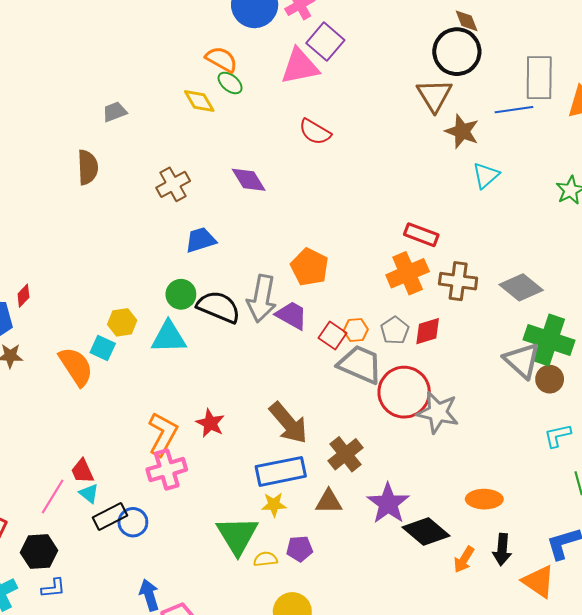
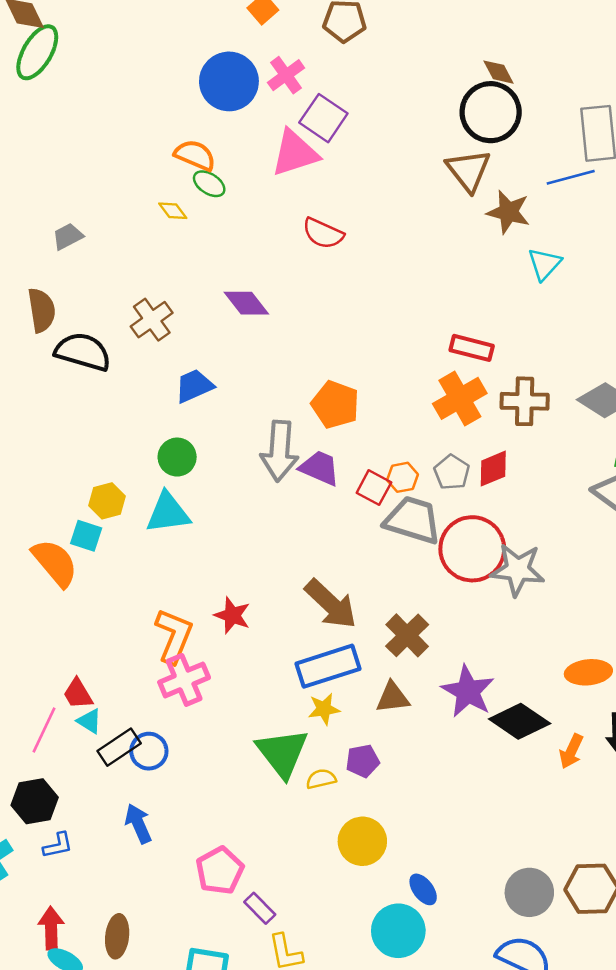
yellow diamond: (199, 101) -> (173, 211), size x0.7
black semicircle: (219, 307) -> (83, 352), moved
blue arrow: (149, 595) -> (138, 824), moved

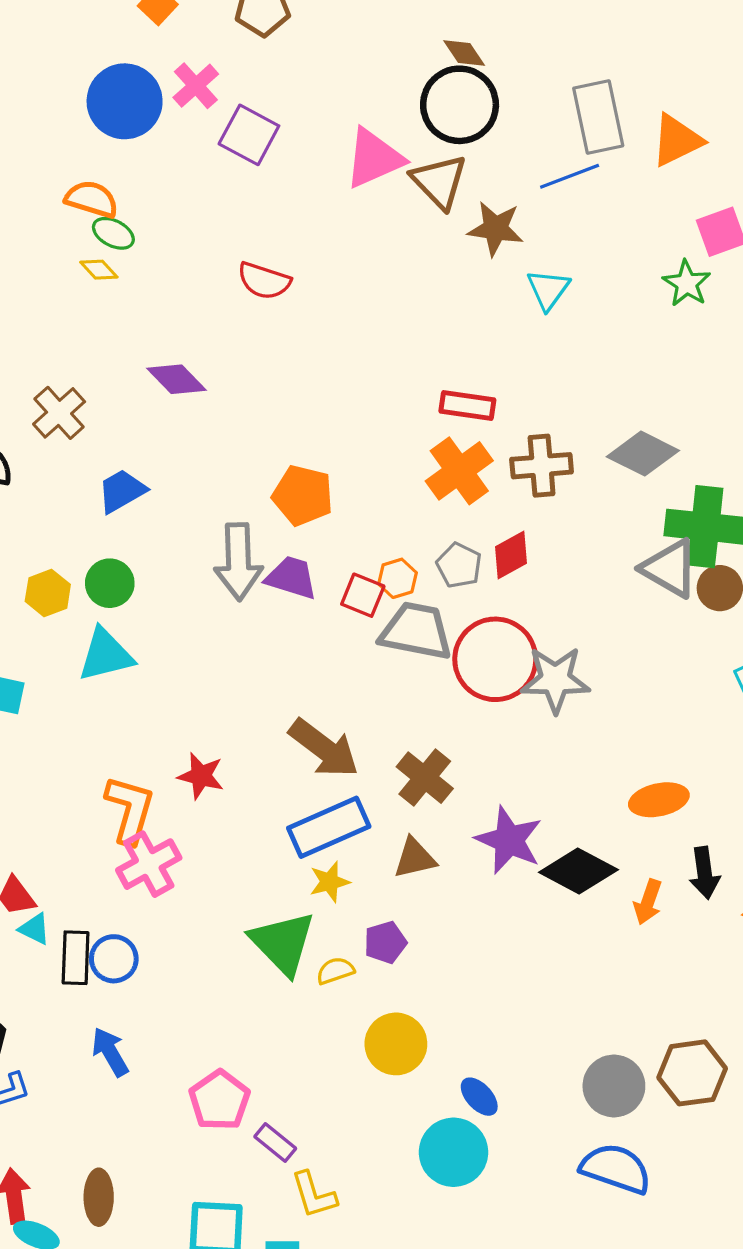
pink triangle: (295, 153) -> (374, 158), moved
yellow diamond: (173, 211) -> (99, 270), moved
yellow hexagon: (107, 501) -> (48, 593), moved
black rectangle: (119, 747) -> (76, 958), turned -48

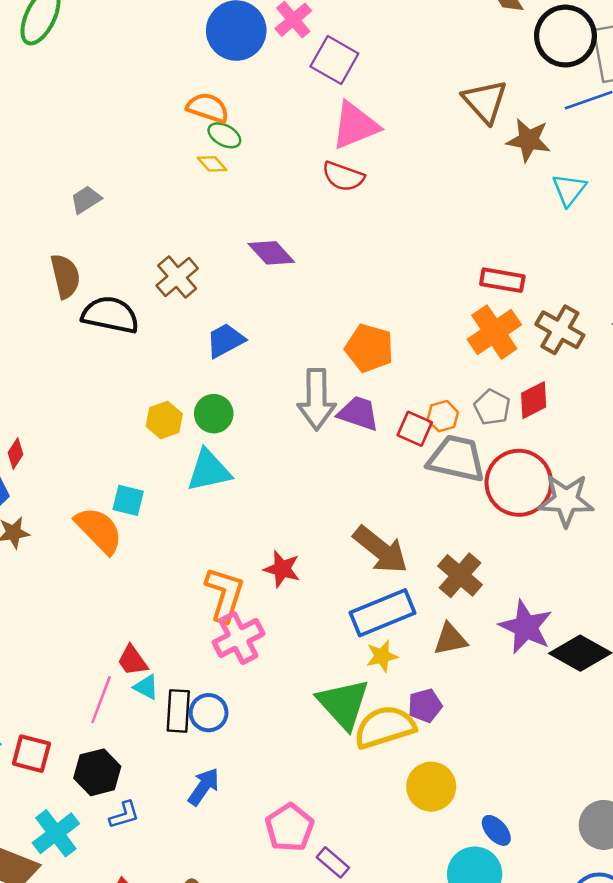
black circle: (460, 105) -> (565, 36), moved
pink triangle: (374, 158) -> (355, 125), moved
brown cross: (542, 466) -> (560, 330), turned 33
yellow semicircle: (335, 971) -> (385, 727), size x2.0
blue arrow: (110, 1052) -> (204, 787), turned 63

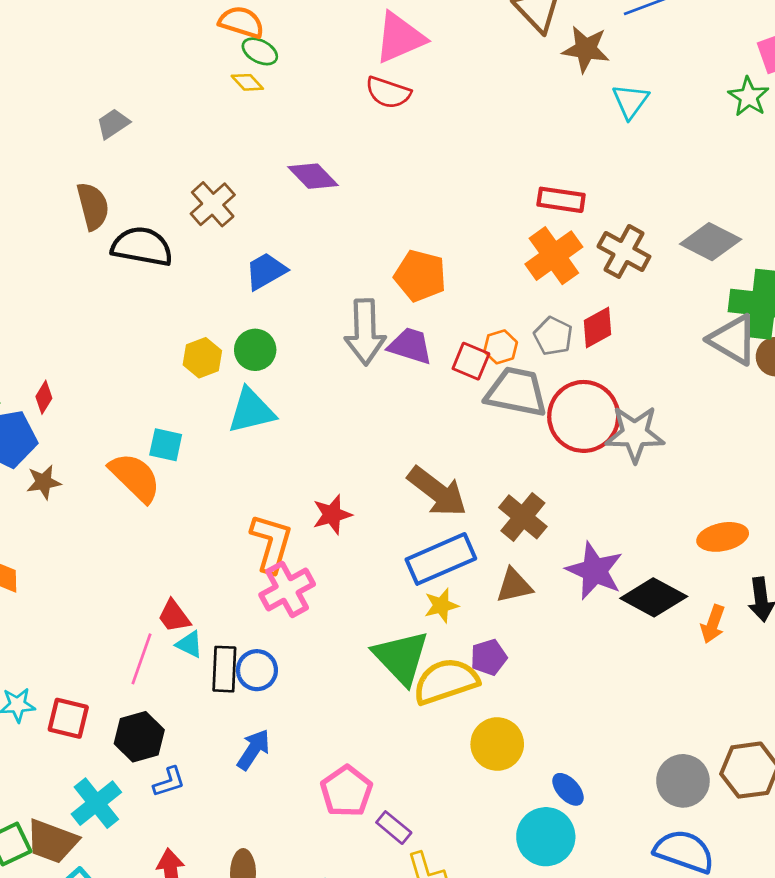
red star: (282, 569) -> (332, 515), turned -30

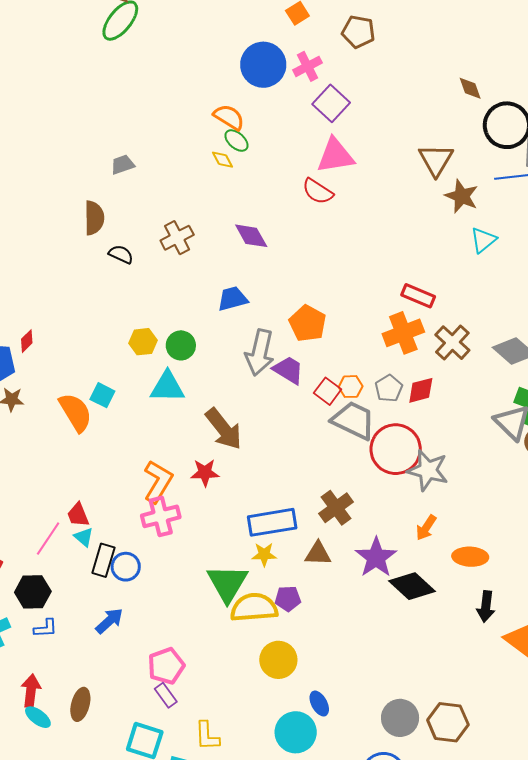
black semicircle: (142, 247) -> (121, 254), size x0.6
blue trapezoid: (266, 271) -> (232, 299), moved
brown arrow: (437, 492) -> (224, 429), moved
orange arrow: (713, 624) -> (426, 528), moved
purple rectangle: (394, 828) -> (166, 695), moved

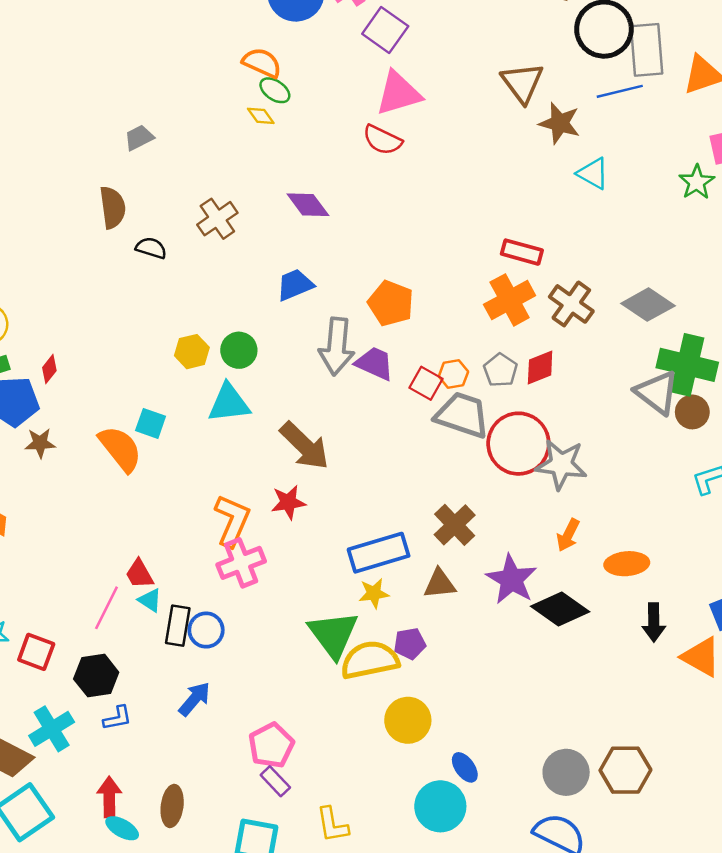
cyan triangle: (483, 240) -> (593, 173), turned -44

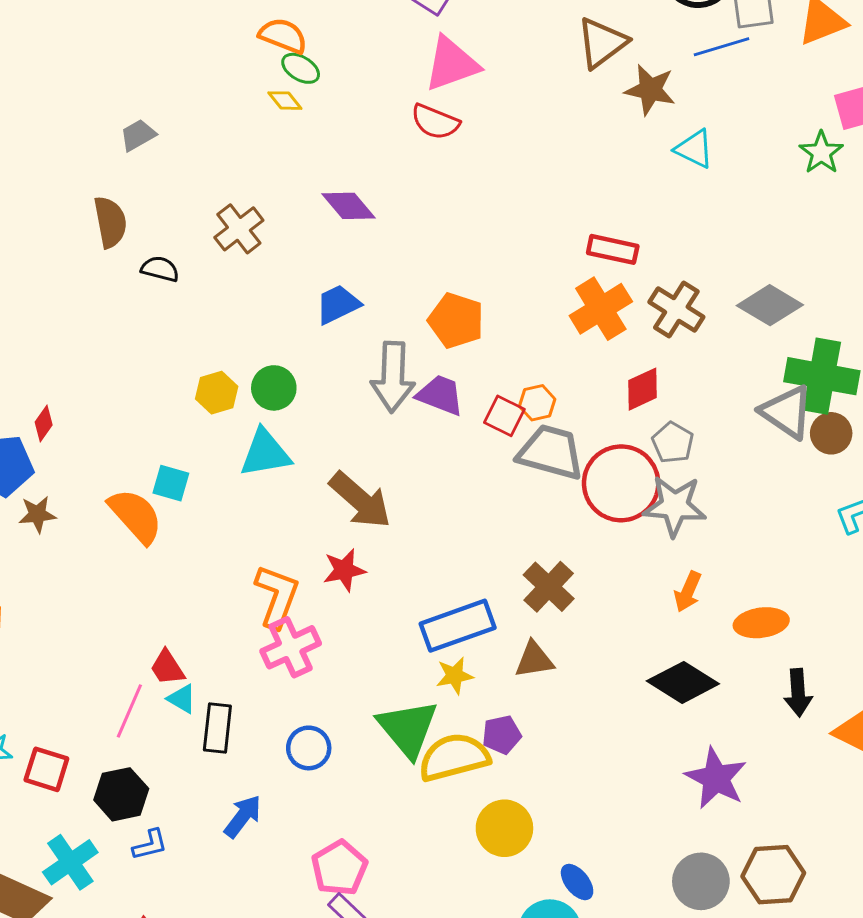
brown triangle: (522, 83) -> (602, 43), turned 33
gray pentagon: (500, 370) -> (673, 443), moved
purple star: (511, 579) -> (716, 778), moved
blue circle: (206, 630) -> (309, 748), moved

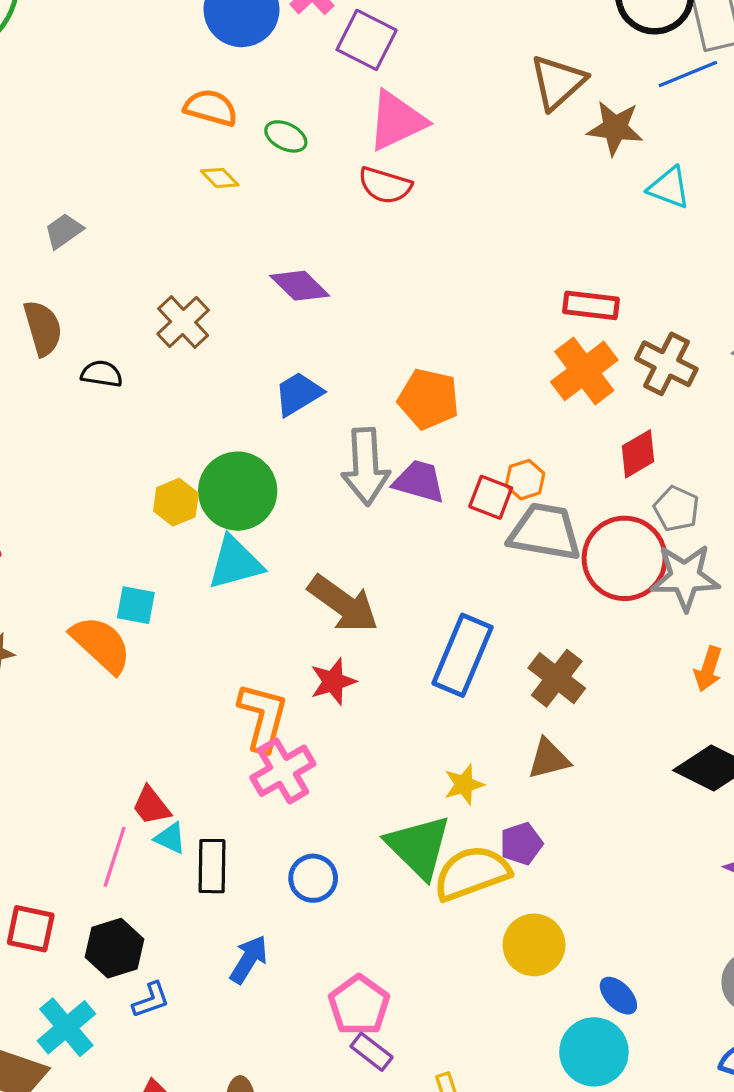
green ellipse: (301, 68) -> (286, 136), moved
green circle: (274, 388) -> (238, 491), size x1.6
blue rectangle: (458, 626) -> (463, 655), moved, turned -42

